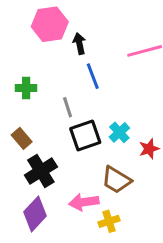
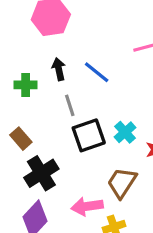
black arrow: (79, 44) -> (59, 69), moved
blue line: (93, 76) -> (97, 72), turned -30
brown trapezoid: (116, 180) -> (122, 183), turned 92

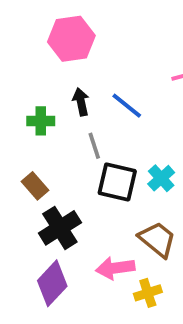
black square: (89, 135) -> (117, 182), turned 32
brown trapezoid: (122, 183) -> (157, 239), turned 96

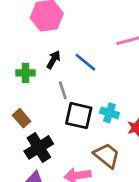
black arrow: (81, 102) -> (53, 60), turned 42
cyan cross: (161, 178) -> (109, 113), turned -30

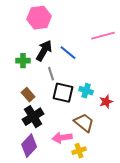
black arrow: (53, 60) -> (44, 51), size x1.5
brown rectangle: (21, 118) -> (28, 95), moved

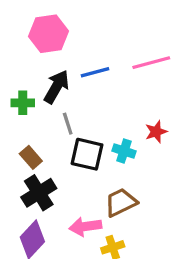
blue line: (68, 53) -> (95, 72), moved, turned -54
red star: (106, 102) -> (156, 132), moved
brown trapezoid: (84, 123) -> (121, 202), turned -65

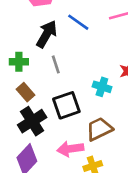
blue line: (95, 72) -> (78, 22), turned 50
green cross: (23, 103) -> (19, 62), moved
black square: (87, 154) -> (66, 105), moved, turned -32

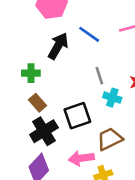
gray line: (56, 64) -> (99, 76), moved

